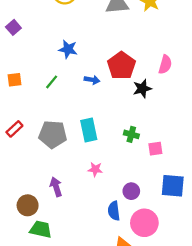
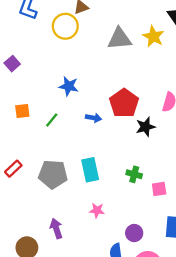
orange square: (14, 80) -> (22, 111), moved

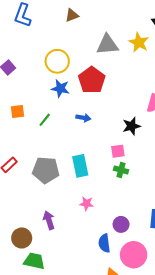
yellow circle: (65, 26) -> (57, 61), moved
red pentagon: (124, 103) -> (92, 80), moved
pink square: (159, 189) -> (118, 151), moved

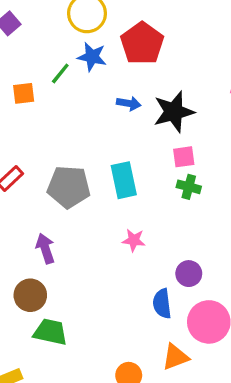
green line: (45, 120) -> (60, 73), moved
black star: (131, 126) -> (174, 112), moved, size x1.4
purple arrow: (49, 220) -> (45, 249), moved

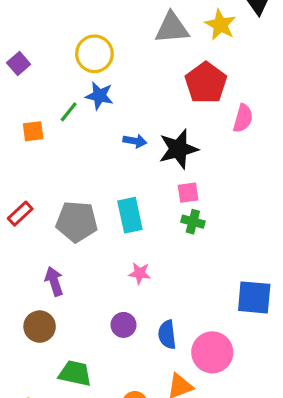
red pentagon: (142, 43) -> (206, 83), moved
purple circle: (189, 274) -> (124, 325), moved
green trapezoid: (50, 332) -> (75, 373), moved

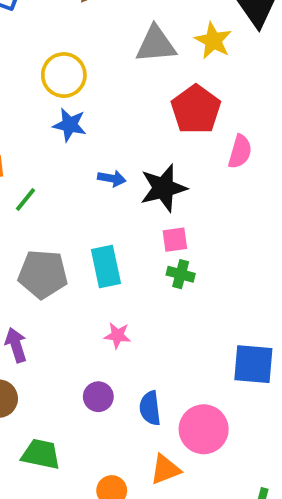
green line: (69, 112) -> (26, 199), moved

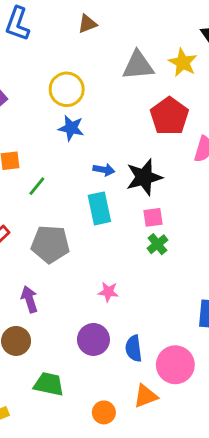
cyan rectangle: (106, 267) -> (99, 208), moved
green cross: (181, 274) -> (157, 244), turned 36
purple circle: (98, 397) -> (93, 339), size x1.4

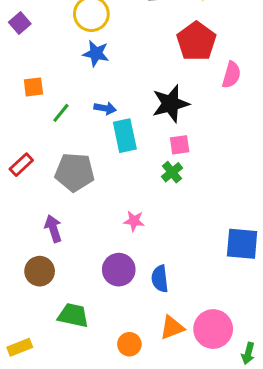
blue arrow: (104, 170) -> (105, 108), moved
green cross: (157, 244) -> (172, 172), moved
pink circle: (175, 365) -> (213, 329), moved

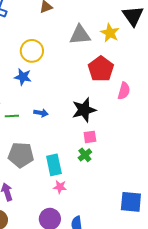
blue star: (96, 53) -> (23, 77), moved
green line: (61, 113) -> (12, 116), turned 48
cyan rectangle: (125, 136) -> (54, 165), moved

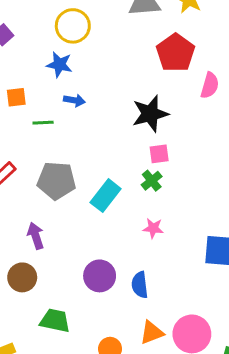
blue arrow: (41, 113) -> (74, 100), moved
cyan rectangle: (54, 165) -> (106, 196), turned 50
pink star: (60, 187) -> (153, 228), moved

